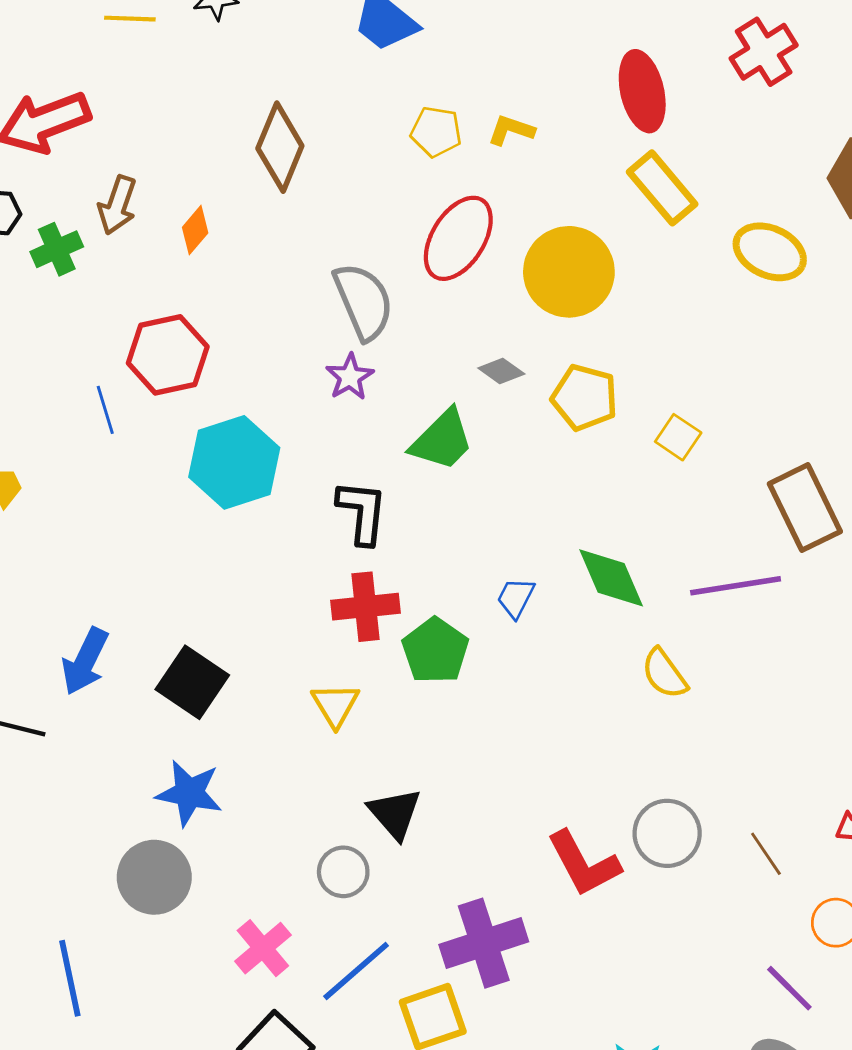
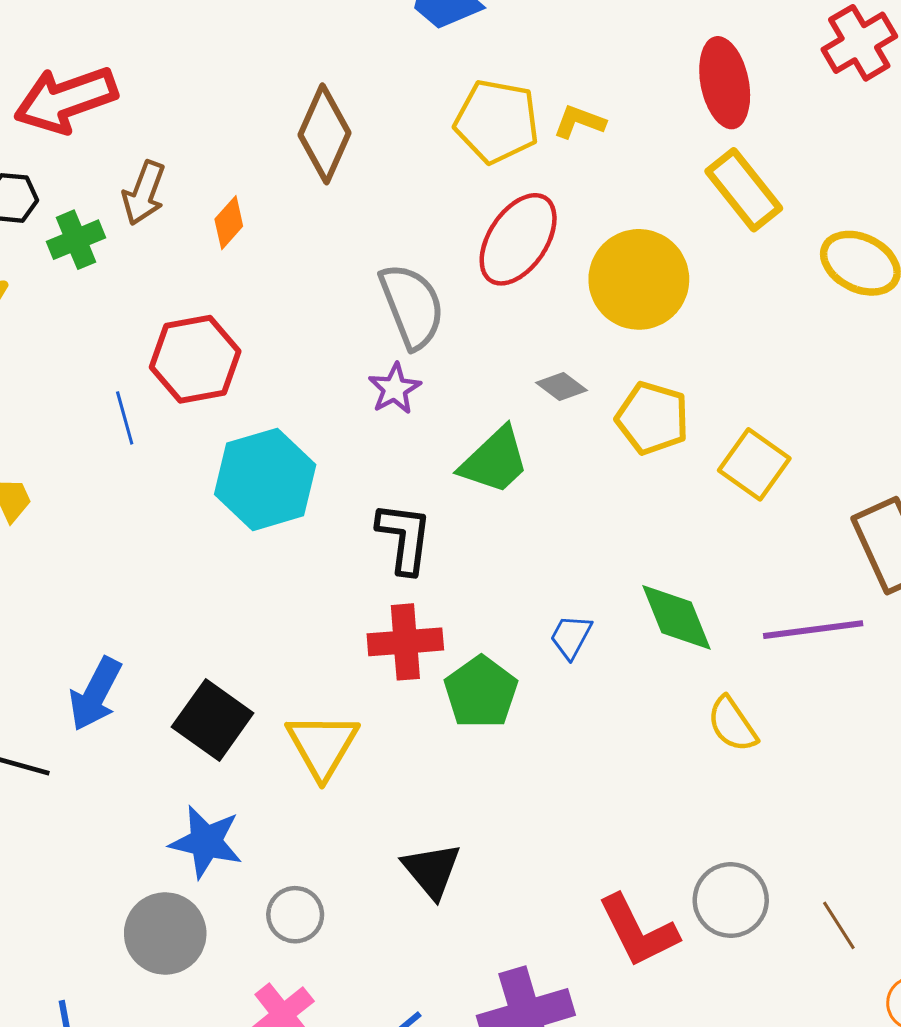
yellow pentagon: (436, 132) -> (497, 121), size x1.5
yellow square: (678, 437) -> (754, 464), size x1.4
yellow triangle: (335, 705) -> (322, 745), moved, size x1.4
gray circle: (343, 872) -> (295, 915), moved

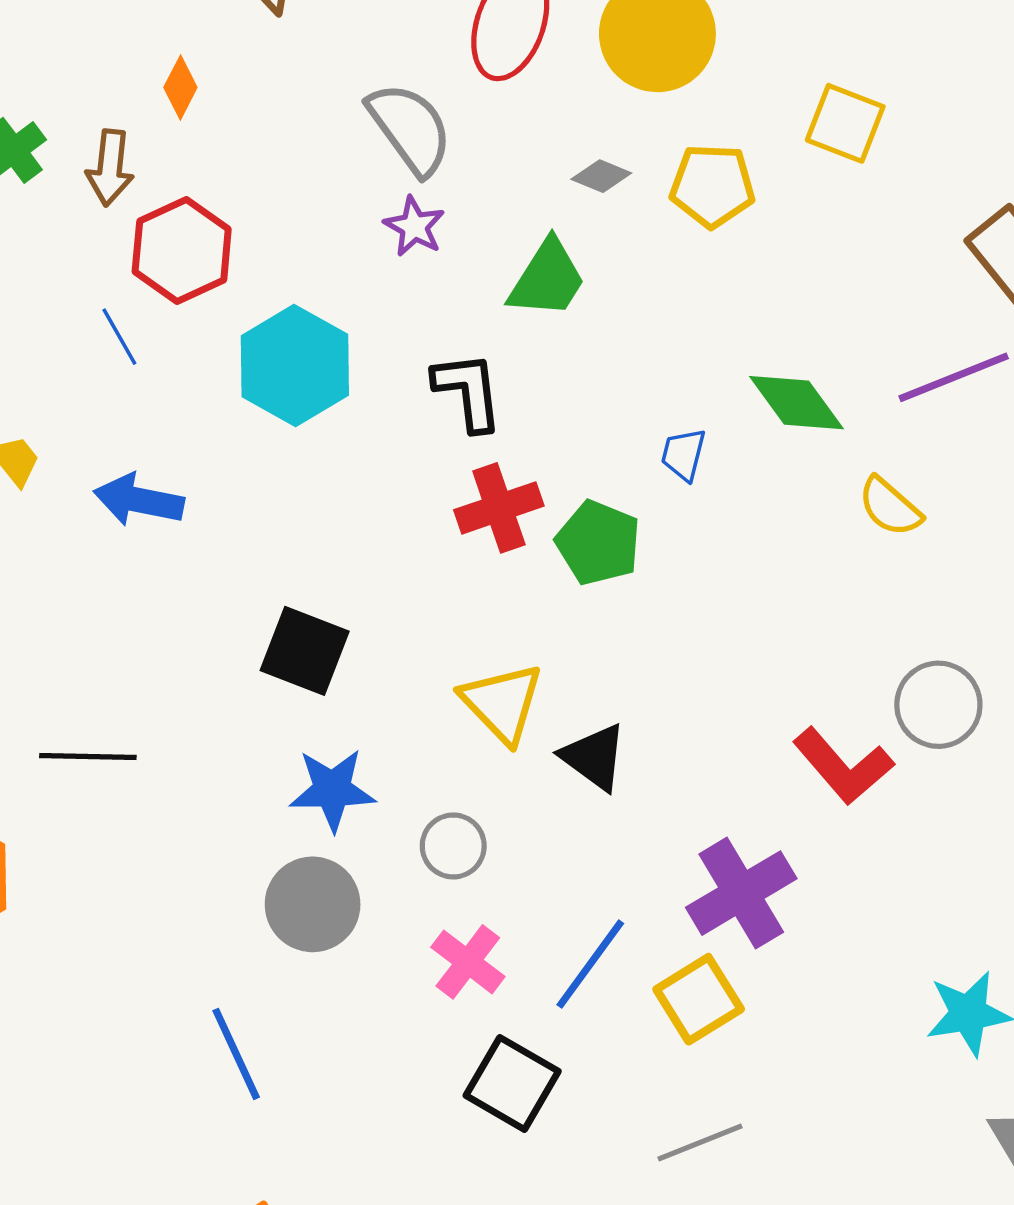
brown arrow: (144, 193) -> (110, 168), moved
yellow square: (754, 464) -> (845, 123), moved
blue arrow: (95, 694) -> (139, 500), moved, turned 88
yellow triangle: (322, 745) -> (502, 703), moved

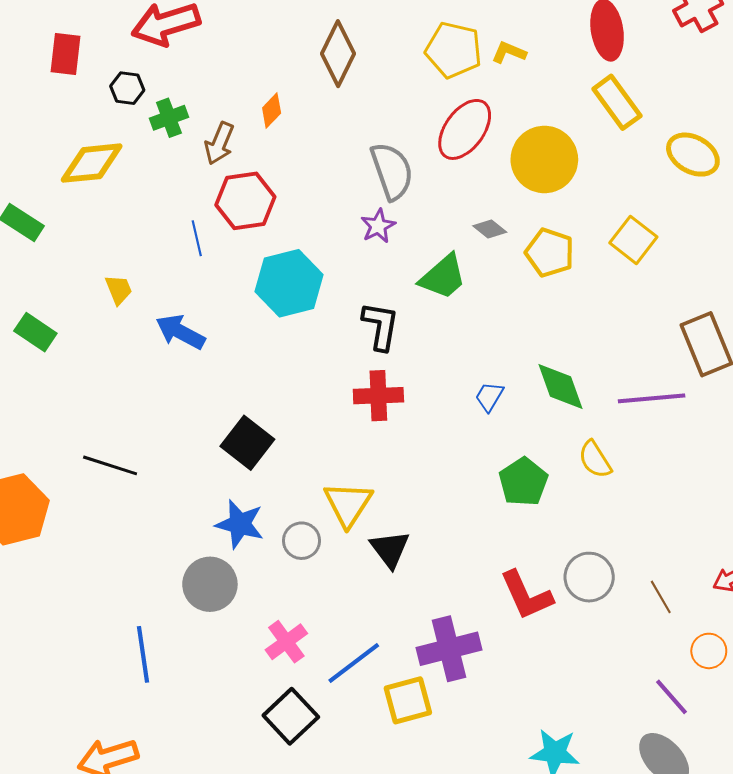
green pentagon: (598, 543) -> (523, 482), moved
gray circle: (453, 846) -> (302, 541), moved

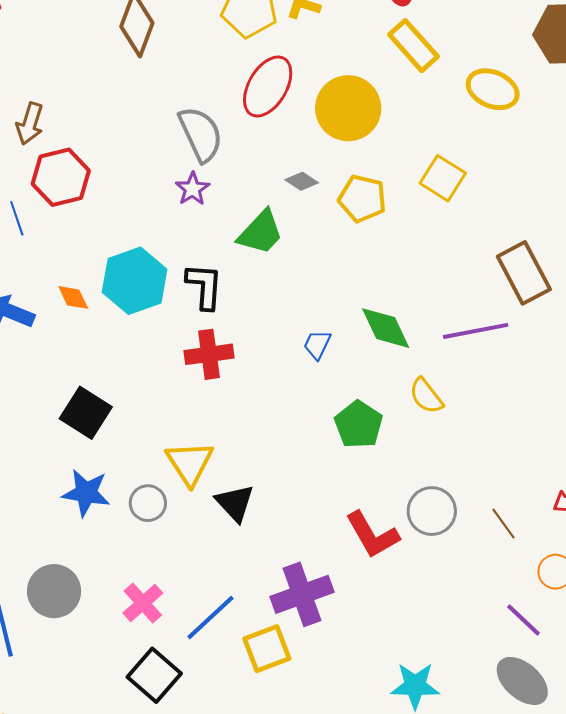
orange diamond: (272, 110) -> (73, 297), moved, turned -64
cyan hexagon: (289, 283) -> (135, 281), moved
gray circle: (210, 584) -> (54, 591), moved

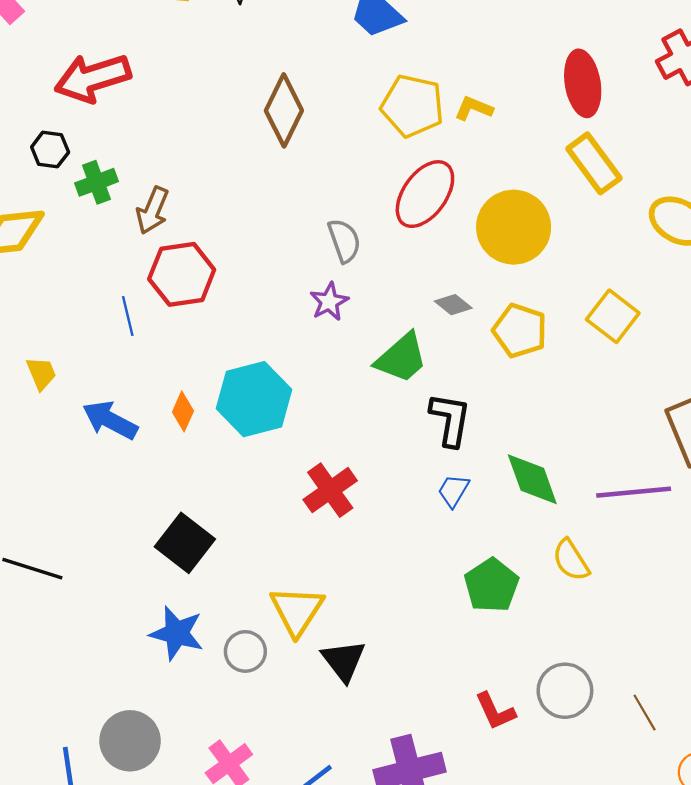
gray semicircle: (201, 134) -> (344, 241), size x0.7
black L-shape: (204, 286) -> (450, 420), moved
orange diamond: (73, 297) -> (183, 411), turned 44
red cross: (209, 354) -> (330, 490), turned -33
red L-shape: (372, 535) -> (495, 711), size x0.7

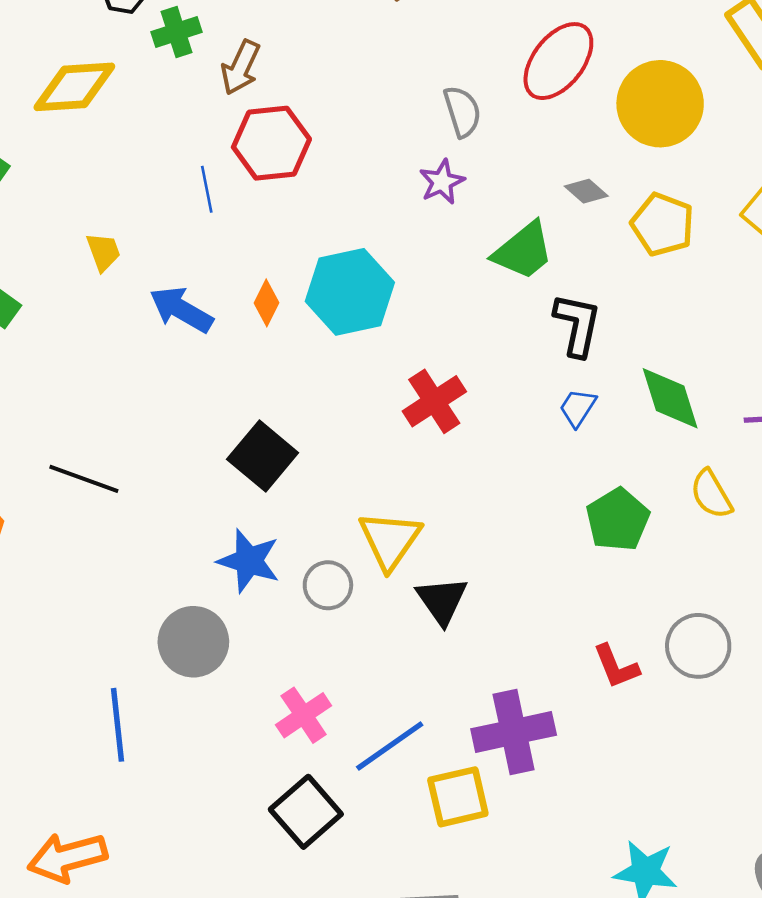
gray circle: (130, 741) -> (193, 642), moved

